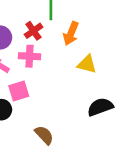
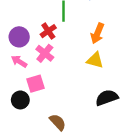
orange arrow: (71, 33) -> (97, 33), moved
pink cross: (29, 56) -> (45, 53), turned 36

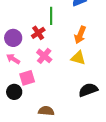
pink cross: (45, 53) -> (44, 56), moved
brown semicircle: (58, 122) -> (46, 111), turned -42

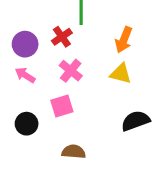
pink square: (27, 78) -> (62, 106), moved

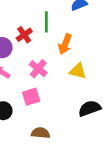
red cross: (62, 37) -> (24, 35), moved
orange arrow: (124, 40) -> (65, 44), moved

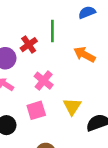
orange arrow: (65, 44) -> (84, 55), moved, turned 96
yellow triangle: (78, 71) -> (72, 107), moved, turned 48

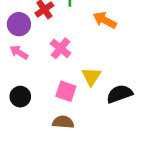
pink square: (36, 110) -> (66, 91), moved, turned 36

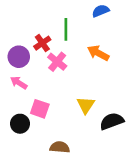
pink cross: (61, 48) -> (57, 62), moved
pink square: (66, 91) -> (40, 109), moved

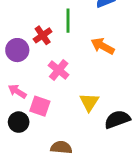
pink cross: (57, 62) -> (59, 70), moved
pink arrow: (19, 83) -> (17, 91), moved

